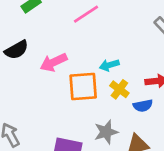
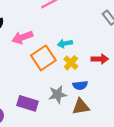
orange square: (83, 86) -> (43, 58), turned -35
blue semicircle: (143, 106) -> (80, 85), moved

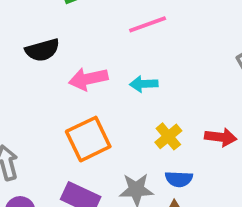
cyan arrow: (65, 43) -> (144, 84), moved
orange square: (43, 58) -> (88, 139), moved

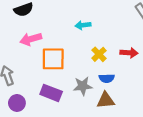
pink arrow: (88, 79) -> (31, 39), moved
orange square: (88, 139) -> (53, 59), turned 30

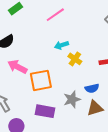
pink arrow: (31, 39) -> (17, 67), turned 54
yellow cross: (99, 54) -> (75, 59), moved

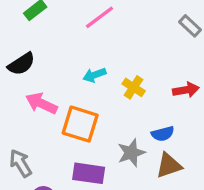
cyan arrow: (61, 45) -> (94, 75), moved
orange square: (41, 80) -> (80, 124), turned 30

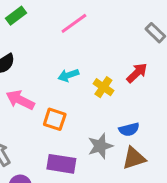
red arrow: (186, 90) -> (137, 73), moved, turned -35
orange square: (80, 124) -> (55, 119), size x0.7

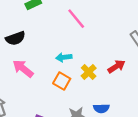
pink line: (74, 23) -> (76, 19), turned 75
orange square: (55, 119) -> (62, 81), moved

